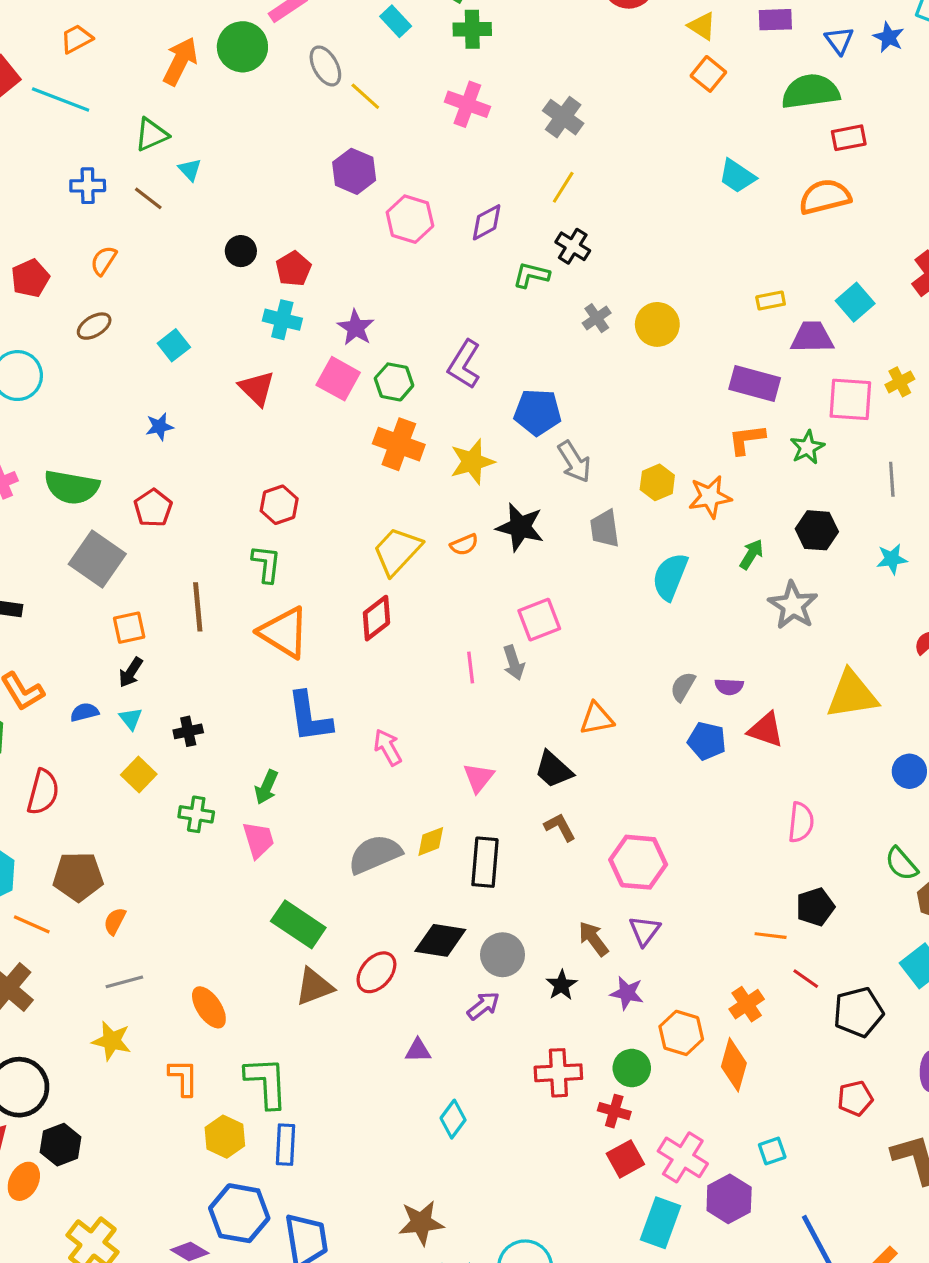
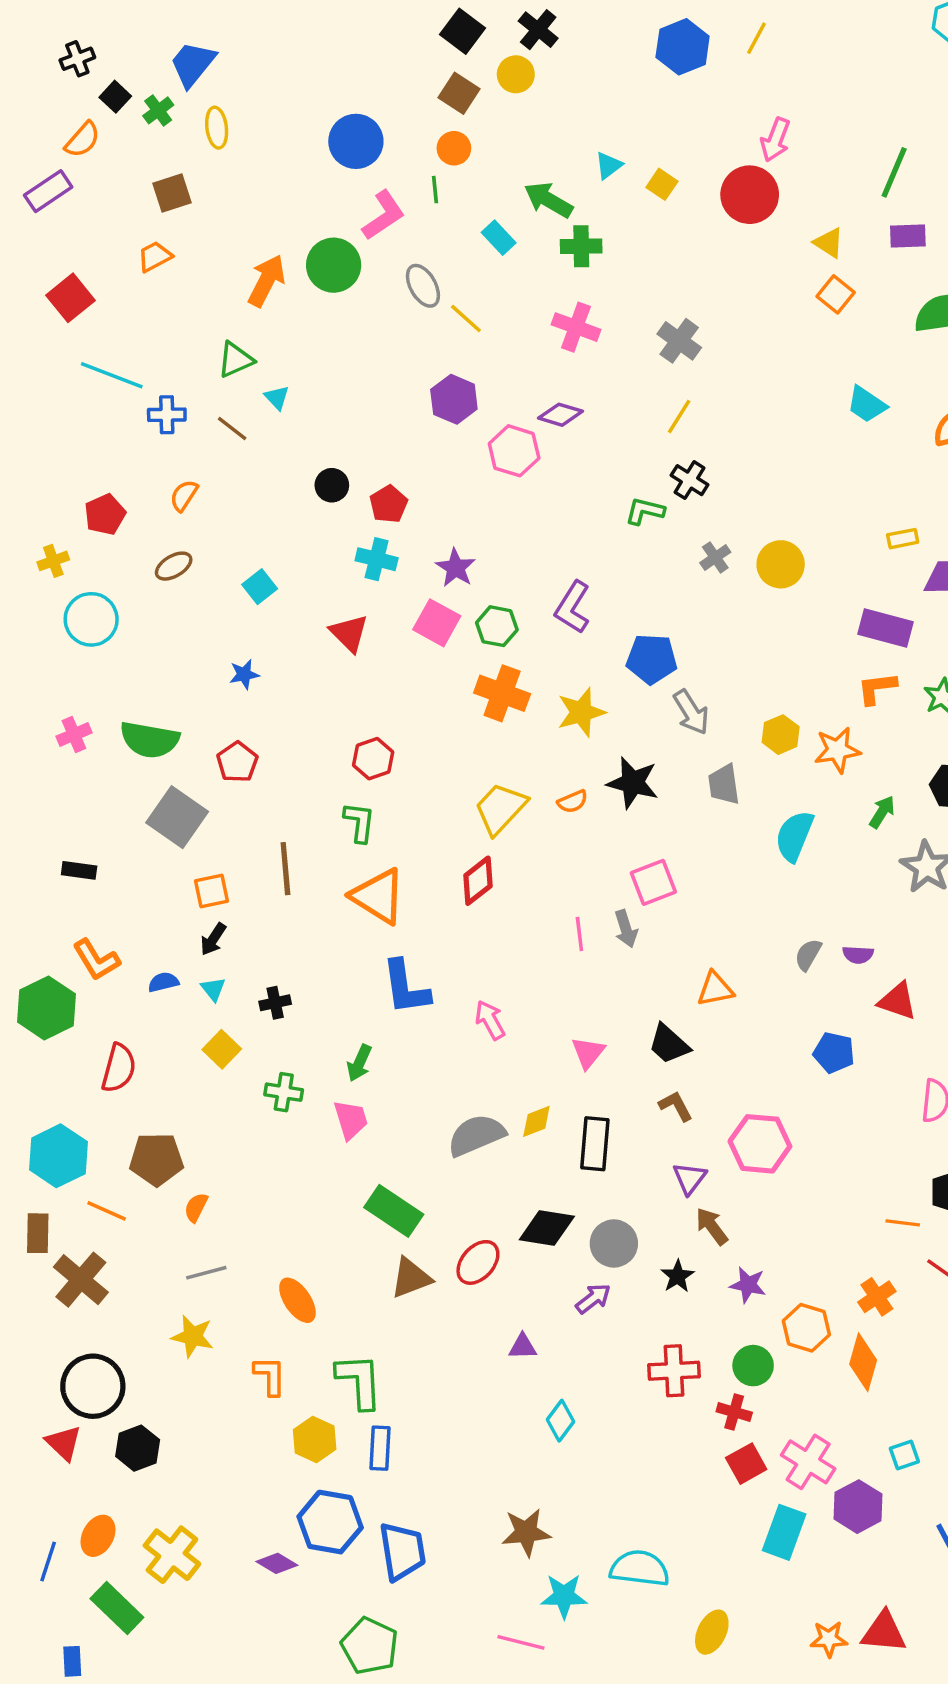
cyan line: (61, 99) -> (112, 375), moved
purple diamond: (487, 222) -> (561, 415), moved, turned 45
blue pentagon: (707, 741) -> (834, 1053), moved
purple triangle: (645, 931) -> (689, 1178), moved
orange ellipse: (24, 1181) -> (98, 1536), moved

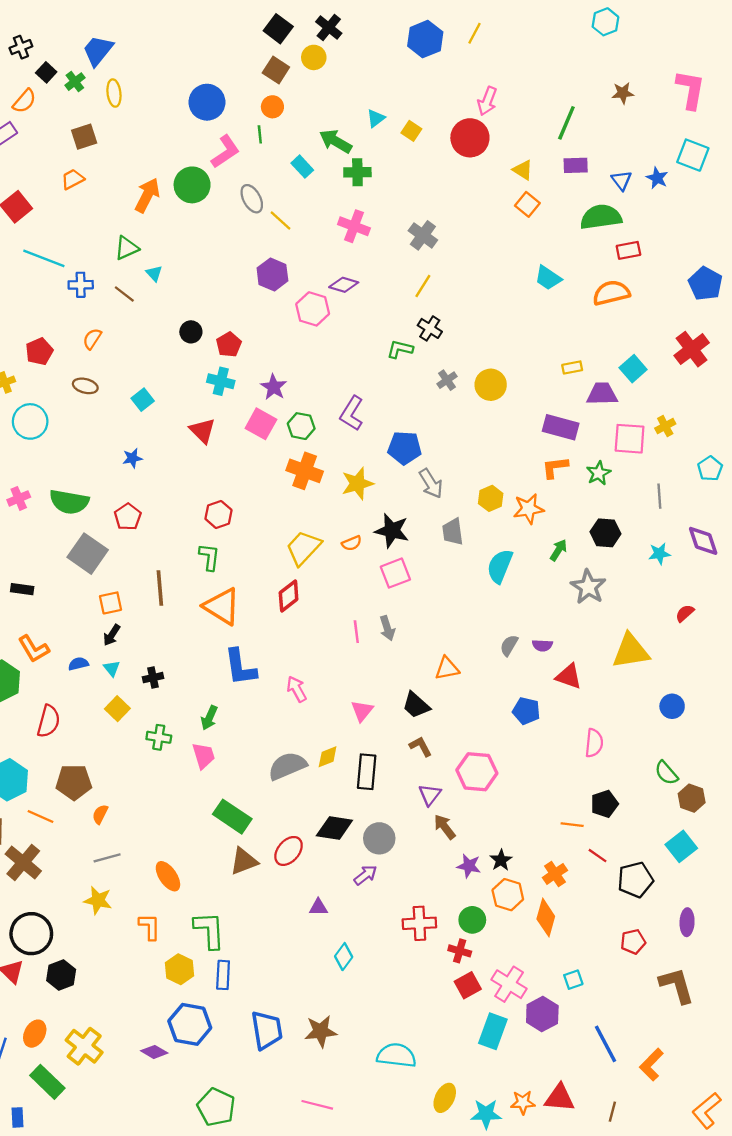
brown ellipse: (174, 566) -> (85, 386), turned 45
pink square: (653, 882) -> (395, 573), moved
black star: (677, 1276) -> (501, 860), moved
blue trapezoid: (402, 1551) -> (267, 1030), moved
cyan star: (564, 1596) -> (486, 1114), moved

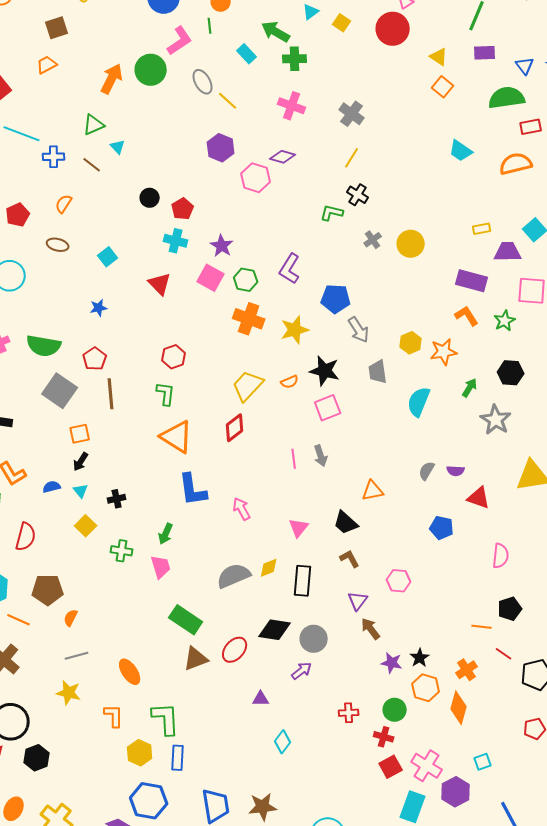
orange L-shape: (555, 467) -> (467, 316), turned 65
brown line: (160, 588) -> (111, 394), moved
pink hexagon: (477, 772) -> (399, 581), size x0.7
red cross: (419, 923) -> (349, 713), size x0.7

